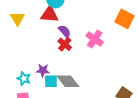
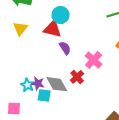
red cross: (65, 44) -> (77, 77), moved
cyan star: (24, 79) -> (27, 85), moved
gray diamond: (68, 81) -> (57, 84), moved

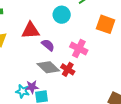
cyan circle: (61, 15) -> (62, 15), moved
gray diamond: (57, 84) -> (48, 67), moved

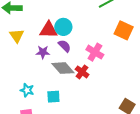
cyan circle: (62, 15) -> (63, 27), moved
purple star: (32, 87) -> (43, 52), moved
cyan star: (23, 91) -> (27, 90), moved

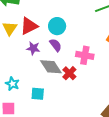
red triangle: (48, 30) -> (29, 26), moved, turned -36
pink cross: (95, 52) -> (85, 55), turned -30

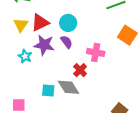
purple star: (33, 48) -> (44, 45), size x1.5
gray diamond: (51, 67) -> (69, 87), moved
cyan star: (12, 84) -> (25, 56), moved

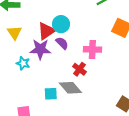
red triangle: (40, 23) -> (46, 31), moved

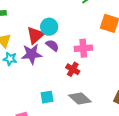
cyan star: (23, 63) -> (10, 59), moved
gray diamond: (70, 88) -> (80, 99), moved

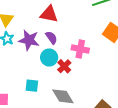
cyan circle: (49, 27) -> (49, 57), moved
red triangle: (35, 35) -> (49, 14), moved, turned 36

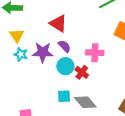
red triangle: (49, 14) -> (58, 23), turned 30
cyan square: (32, 86) -> (64, 96), moved

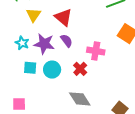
yellow triangle: (17, 36) -> (33, 15), moved
cyan circle: (65, 66) -> (52, 70), moved
cyan square: (64, 96) -> (30, 68), moved

